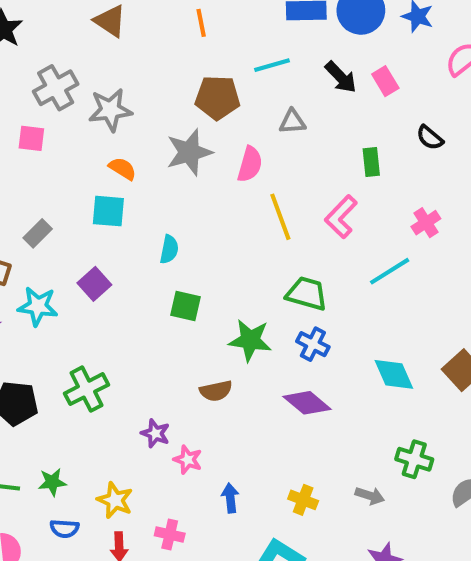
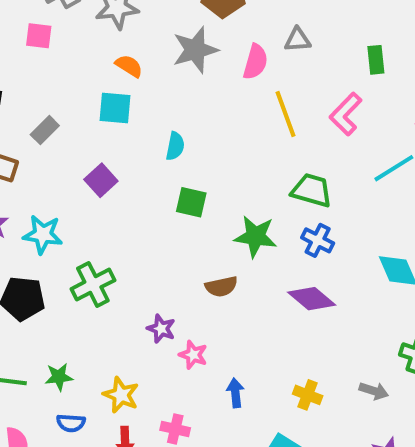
gray triangle: (292, 122) -> (298, 40), moved
cyan star: (38, 306) -> (43, 234), moved

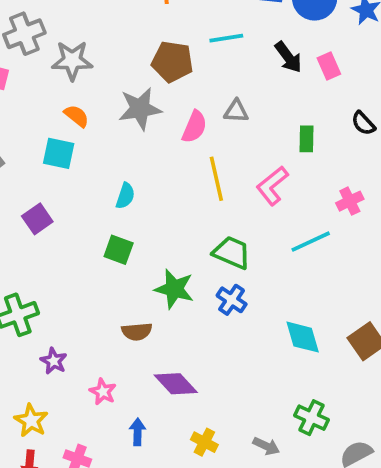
cyan semicircle: (175, 146) -> (125, 196), moved
purple diamond: (312, 299) -> (176, 384), moved
purple star: (161, 329) -> (54, 361), moved

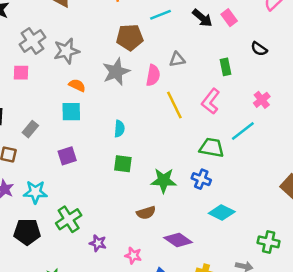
purple square: (37, 219) -> (67, 156), turned 30
green trapezoid: (232, 253) -> (212, 148), moved
cyan diamond: (303, 337) -> (222, 212), moved, turned -35

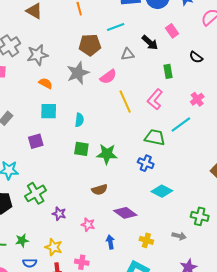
black arrow: (202, 18) -> (150, 43), moved
gray triangle: (177, 59) -> (128, 54), moved
pink semicircle: (153, 75) -> (108, 77), turned 42
cyan square: (71, 112) -> (49, 111), moved
green star: (164, 180) -> (107, 154), moved

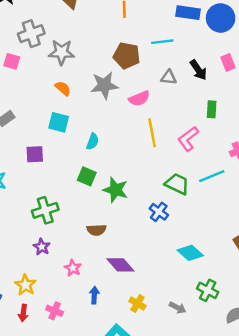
cyan diamond: (162, 191) -> (190, 253), moved
green cross: (36, 193) -> (45, 210), moved

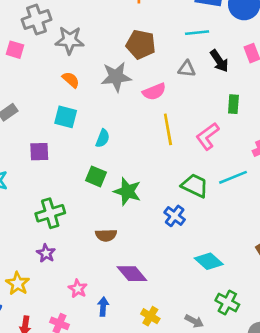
cyan line: (162, 42) -> (197, 33), moved
pink star: (73, 268) -> (78, 289), moved
yellow star: (26, 285) -> (18, 284), moved

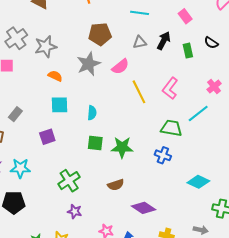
cyan line: (197, 33) -> (140, 13), turned 30
black arrow: (219, 61) -> (164, 41), moved, turned -102
green rectangle: (233, 104) -> (188, 51), moved

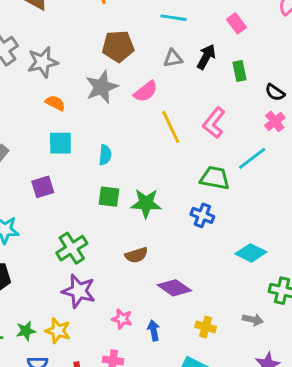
black semicircle: (211, 43) -> (275, 92), moved
purple star: (75, 211) -> (79, 291), size x1.6

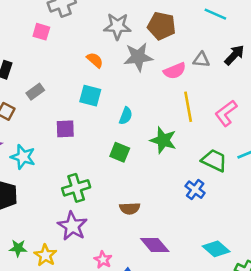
gray triangle: (173, 58) -> (201, 60), moved
gray star: (43, 62) -> (117, 26), moved
green star: (146, 203) -> (163, 140), moved
cyan diamond: (251, 253) -> (216, 249), moved

